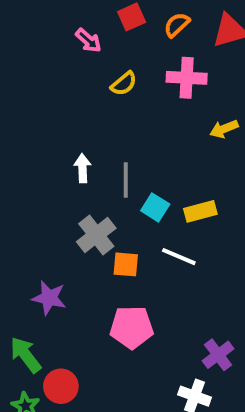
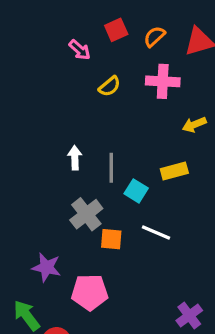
yellow rectangle: (200, 211) -> (174, 171), moved
pink pentagon: (132, 327) -> (90, 292), moved

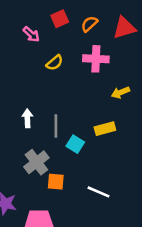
white line: (156, 232) -> (98, 192), moved

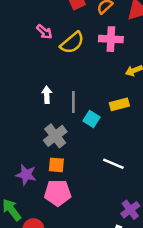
pink arrow: (31, 34) -> (44, 32), moved
yellow semicircle: (55, 63) -> (72, 43), size x1.5
orange square: (56, 182) -> (56, 165), moved

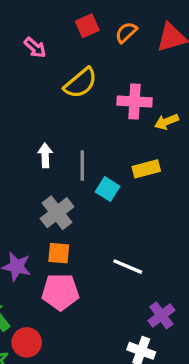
pink arrow: (44, 32) -> (35, 48), moved
pink cross: (111, 39) -> (134, 101), moved
white line: (113, 164) -> (128, 267), moved

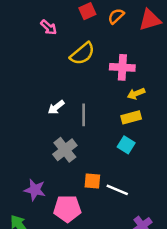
yellow arrow: (166, 122) -> (136, 94), moved
white arrow: (45, 155) -> (56, 107), turned -126
cyan square: (108, 189) -> (126, 145), moved
orange square: (59, 253) -> (92, 181), moved

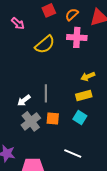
pink cross: (122, 67) -> (77, 37), moved
white arrow: (56, 107) -> (24, 100), moved
orange square: (92, 181) -> (53, 118), moved

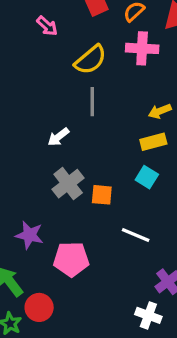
gray line: (46, 93) -> (92, 102), moved
white arrow: (24, 100) -> (58, 137), moved
orange square: (53, 118) -> (102, 195), moved

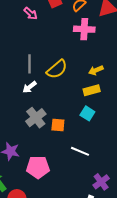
pink arrow: (47, 26) -> (31, 13), moved
yellow semicircle: (91, 60) -> (57, 69), moved
gray line: (92, 102) -> (30, 64), moved

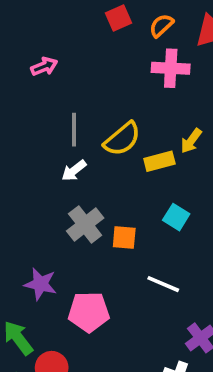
pink arrow: (31, 13) -> (44, 66), moved, turned -64
yellow arrow: (96, 70) -> (191, 141), turned -32
yellow rectangle: (92, 90) -> (159, 161), moved

